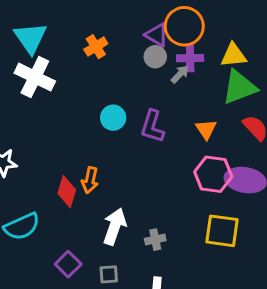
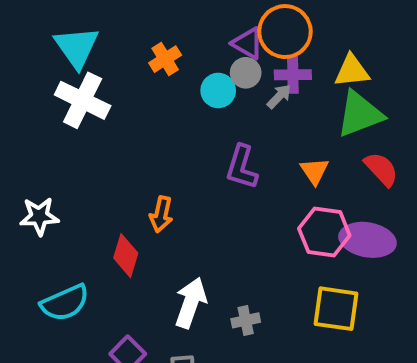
cyan circle: (113, 118) -> (218, 90), moved
orange arrow: (90, 180) -> (161, 214), moved

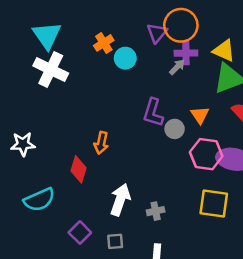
purple triangle: (248, 43) -> (157, 33), turned 40
yellow triangle: (352, 71) -> (224, 51), turned 30
gray circle: (246, 73) -> (175, 129), moved
cyan circle: (218, 90) -> (125, 58), moved

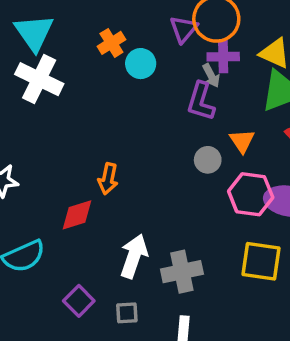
gray arrow: (177, 67) -> (211, 76), turned 108
purple L-shape: (153, 112) -> (201, 101), moved
red diamond: (79, 169) -> (77, 215), turned 56
gray cross: (156, 211) -> (182, 272), size x1.6

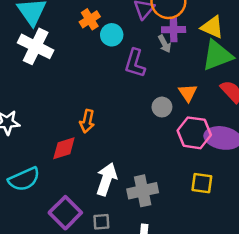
purple L-shape: (201, 101) -> (135, 63), moved
yellow square: (261, 261) -> (202, 183), size x0.7
purple square: (79, 301) -> (65, 213), size x1.4

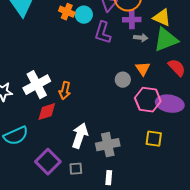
orange cross: (90, 19) -> (67, 12), turned -35
cyan circle: (112, 35) -> (84, 15), moved
gray arrow: (165, 44) -> (141, 38), moved, turned -56
white cross: (36, 46) -> (37, 85), moved, turned 36
purple L-shape: (135, 63) -> (103, 33), moved

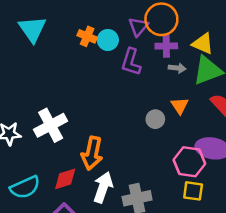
orange arrow: (65, 91) -> (92, 153), moved, size x1.5
pink hexagon: (148, 100) -> (189, 162), moved
red diamond: (47, 112) -> (65, 179), moved

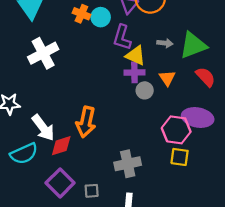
yellow triangle: (203, 44) -> (136, 55), moved
purple cross: (166, 46) -> (134, 72), moved
white cross: (51, 125) -> (43, 53), moved
white arrow: (103, 187) -> (43, 128), moved, turned 124

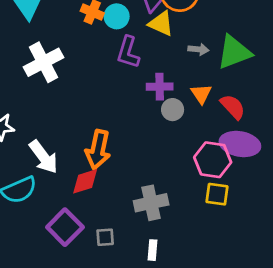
purple L-shape: (122, 37) -> (128, 52), moved
yellow triangle: (136, 55) -> (161, 24), moved
red semicircle: (206, 77) -> (233, 107), moved
red diamond: (61, 146) -> (85, 181), moved

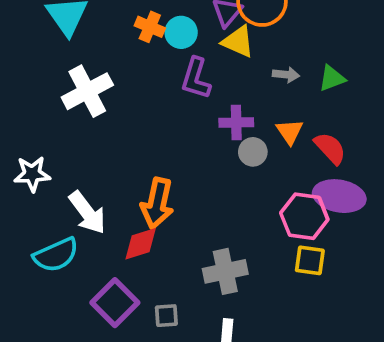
green triangle: (234, 52) -> (332, 78), size x0.6

